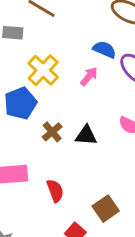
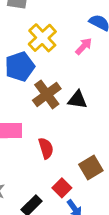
brown cross: (52, 132) -> (47, 94), size x1.5

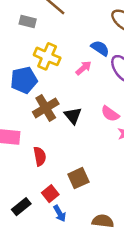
yellow cross: (42, 38) -> (47, 56), turned -30
black triangle: (77, 100) -> (73, 116), turned 36

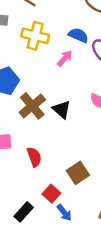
yellow cross: (47, 56) -> (35, 36), moved

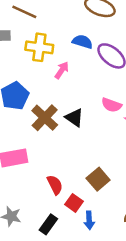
pink arrow: (65, 58) -> (62, 70), moved
red semicircle: (34, 157) -> (55, 185), moved
blue arrow: (64, 213) -> (89, 220), turned 42

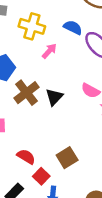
black triangle: (74, 118) -> (54, 97), turned 30
red semicircle: (55, 185) -> (26, 157), turned -42

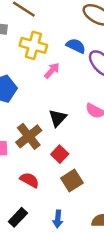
brown cross: (26, 93) -> (29, 136), moved
red square: (41, 176) -> (60, 154), moved

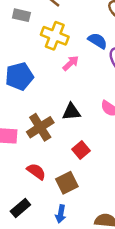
black triangle: (58, 118) -> (71, 112), turned 36
red square: (60, 154) -> (81, 150), moved
brown square: (72, 180) -> (67, 183), moved

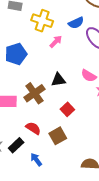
blue semicircle: (98, 41) -> (76, 23), turned 126
black rectangle: (20, 208) -> (16, 145), moved
blue arrow: (61, 214) -> (36, 160), moved, turned 136

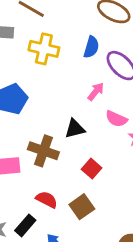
blue semicircle: (76, 23) -> (91, 47), turned -42
pink arrow: (56, 42) -> (96, 92), moved
brown cross: (34, 93) -> (43, 151), turned -30

